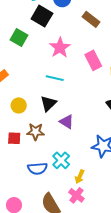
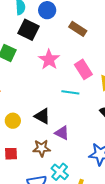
cyan line: (55, 78) -> (70, 92), moved
black triangle: (48, 103) -> (42, 116), turned -42
brown star: (36, 132) -> (42, 148), moved

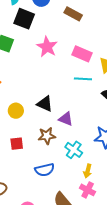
pink rectangle: (83, 69) -> (82, 54), turned -30
cyan line: (70, 92) -> (83, 79), moved
cyan cross: (60, 172) -> (74, 150), moved

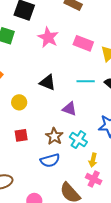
cyan line: (83, 79) -> (86, 81), moved
black triangle: (45, 104) -> (48, 82), moved
brown star: (47, 136) -> (54, 136), moved, turned -30

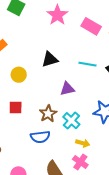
black triangle: (48, 82) -> (50, 59), turned -48
purple triangle: (69, 109) -> (67, 89), turned -42
yellow arrow: (93, 160) -> (83, 143), turned -96

